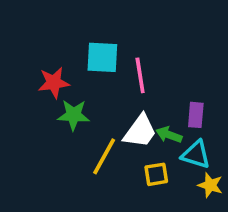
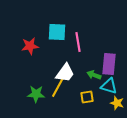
green star: (74, 115) -> (36, 94), moved
purple rectangle: (196, 115) -> (109, 64), size x1.5
white trapezoid: (140, 131) -> (65, 73), moved

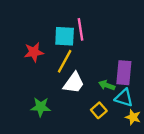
pink line: (78, 42) -> (81, 29), moved
yellow line: (58, 87) -> (65, 61), moved
yellow square: (87, 97) -> (99, 110), turned -32

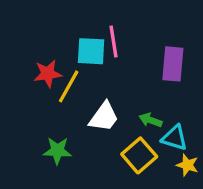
yellow line: (65, 61) -> (69, 86), moved
purple rectangle: (124, 73) -> (173, 64), moved
yellow square: (99, 110) -> (139, 155), size x1.5

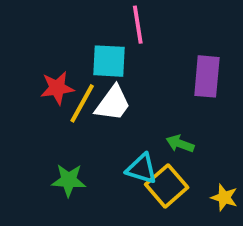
pink line: (114, 41) -> (138, 25), moved
white trapezoid: (104, 117) -> (113, 103), moved
cyan triangle: (175, 138) -> (142, 169), moved

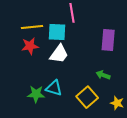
yellow line: (82, 103) -> (32, 27), moved, turned 55
green arrow: (180, 144) -> (103, 75), moved
cyan triangle: (142, 169) -> (54, 88), moved

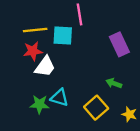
purple rectangle: (108, 40) -> (119, 44), turned -30
white trapezoid: (59, 54) -> (45, 67), moved

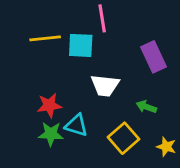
red star: (33, 51) -> (49, 105), moved
white trapezoid: (45, 67) -> (105, 85), moved, turned 60

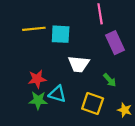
pink line: (102, 18) -> (100, 14), moved
green arrow: (146, 107) -> (110, 80), turned -152
yellow square: (124, 138) -> (93, 104), turned -30

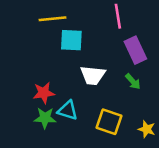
yellow line: (34, 29) -> (52, 19), moved
green arrow: (110, 80) -> (133, 82), moved

